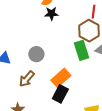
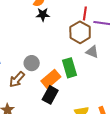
green rectangle: (82, 50) -> (69, 68), moved
gray circle: (36, 54) -> (32, 63), moved

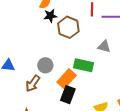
brown hexagon: (80, 32) -> (68, 27), moved
green rectangle: (69, 68) -> (83, 65), turned -54

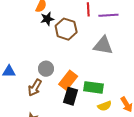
gray triangle: (104, 46) -> (103, 45), size x1.5
green rectangle: (83, 65) -> (94, 87), moved

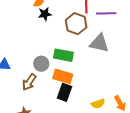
brown hexagon: (66, 29) -> (76, 24), moved
orange rectangle: (68, 80) -> (63, 76), turned 66
green rectangle: (94, 87) -> (63, 55), moved

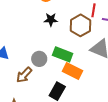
black star: (45, 14) -> (51, 20), moved
orange rectangle: (63, 76) -> (73, 71), moved

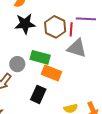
red line: (93, 10) -> (71, 29), moved
black star: (51, 20) -> (25, 24), size x1.5

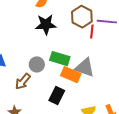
brown hexagon: (55, 27) -> (82, 17), moved
gray triangle: (77, 48) -> (85, 68), moved

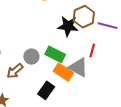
black star: (46, 25) -> (68, 26), moved
red line: (92, 32) -> (92, 50), moved

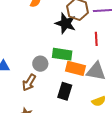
black star: (68, 26) -> (65, 23), turned 30
gray triangle: (78, 67) -> (96, 71), moved

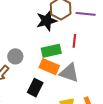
black star: (65, 23) -> (47, 21), turned 30
green rectangle: (62, 54) -> (51, 51), moved, turned -30

